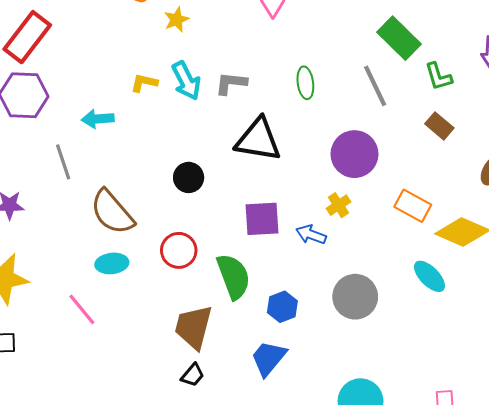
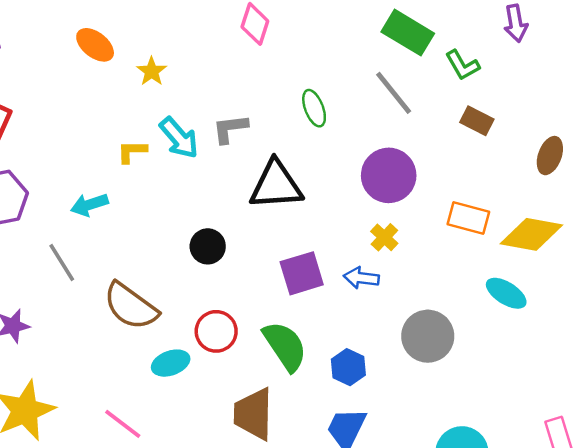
cyan ellipse: (112, 263) -> (171, 363), moved

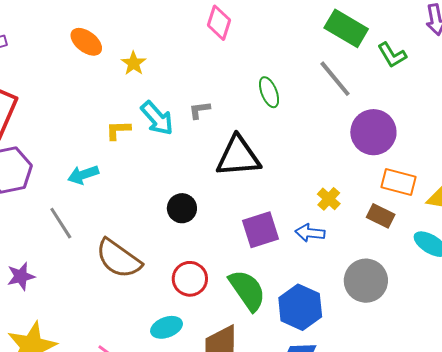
brown rectangle: (477, 121) -> (381, 216), moved
gray L-shape: (230, 129) -> (199, 110), size x0.7
purple circle: (389, 175) -> (373, 132), moved
cyan ellipse: (171, 363) -> (167, 327), moved
blue hexagon: (348, 367) -> (300, 307), size x1.5

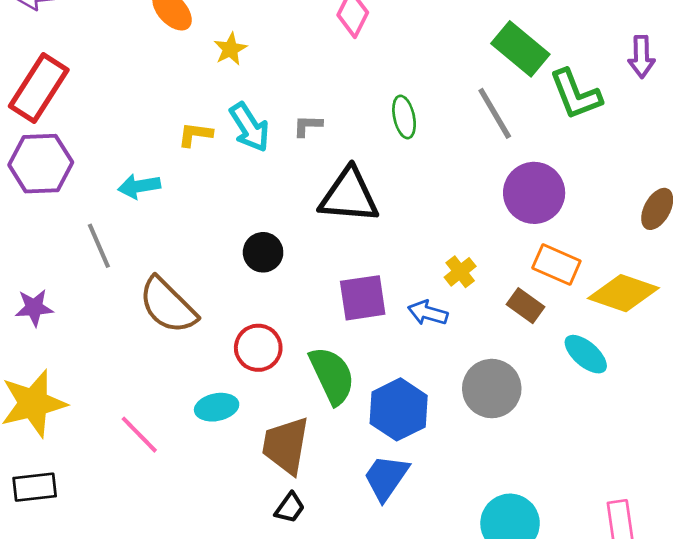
green L-shape: (392, 55) -> (576, 94), size x1.4

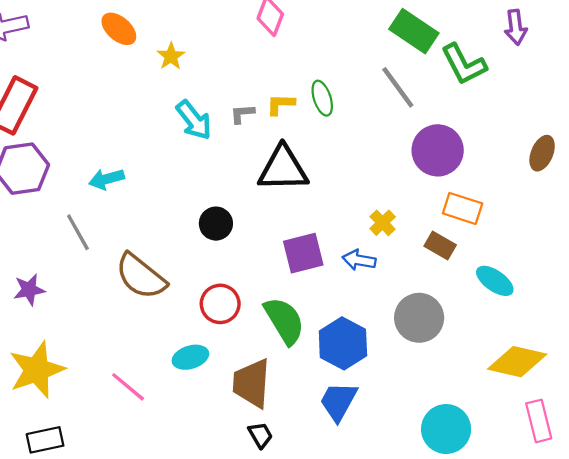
yellow L-shape: (195, 135) -> (281, 104), moved
yellow diamond: (623, 293) -> (517, 362), moved
black trapezoid: (290, 508) -> (260, 435), turned -60

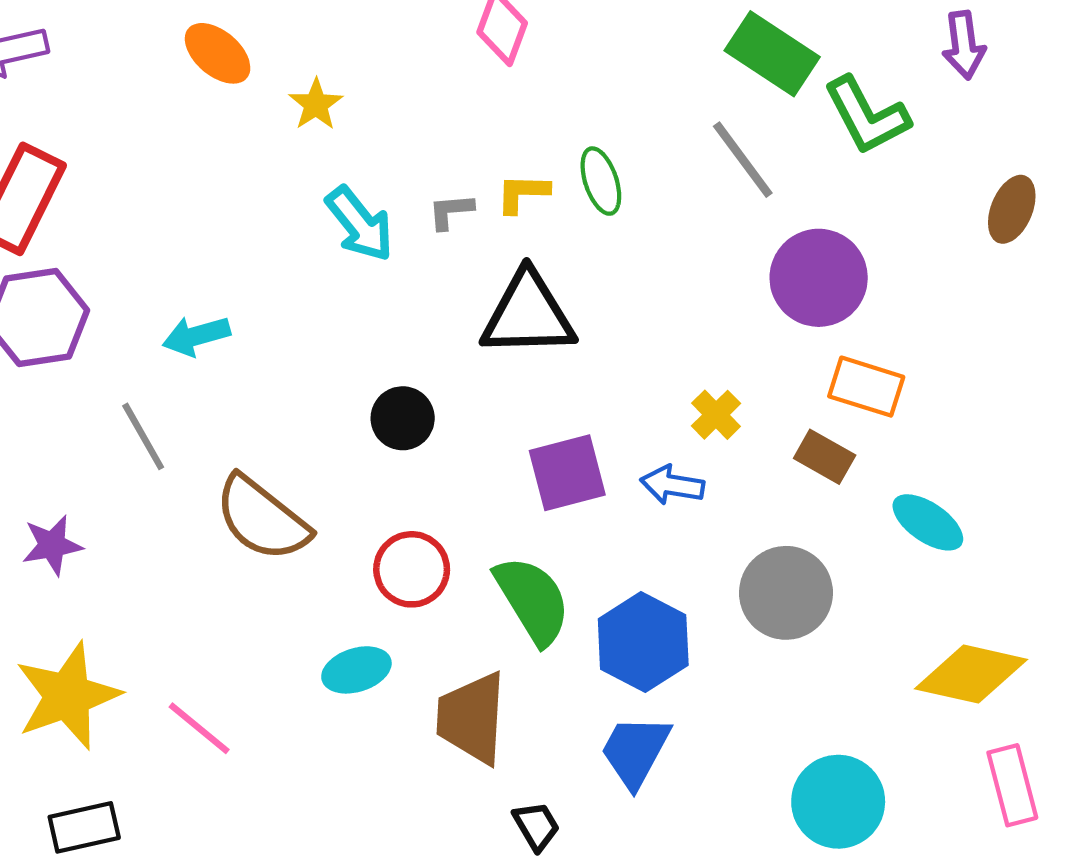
brown ellipse: (542, 153) -> (1012, 209), moved
pink line: (128, 387) -> (199, 728), moved
black trapezoid: (260, 435) -> (536, 826), moved

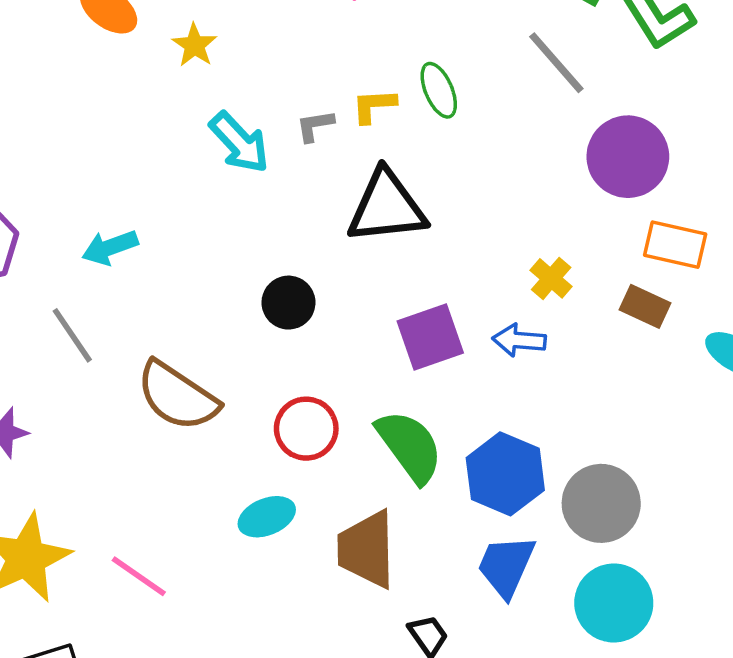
gray circle: (786, 593) -> (601, 503), moved
cyan circle: (838, 802) -> (614, 603), moved

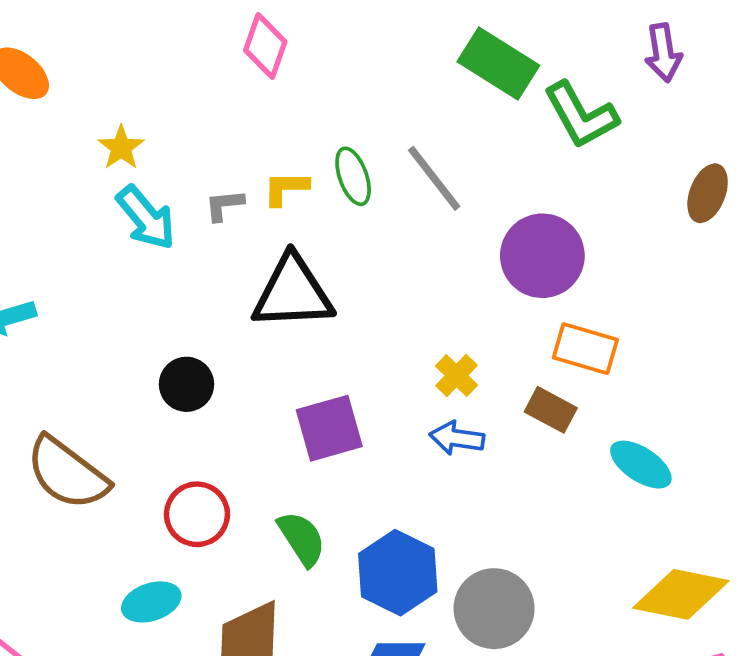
yellow star: (195, 45) -> (121, 148), moved
gray line: (556, 63) -> (434, 178), moved
blue arrow: (519, 340) -> (457, 438), moved
green semicircle: (410, 446) -> (302, 539), size x0.7

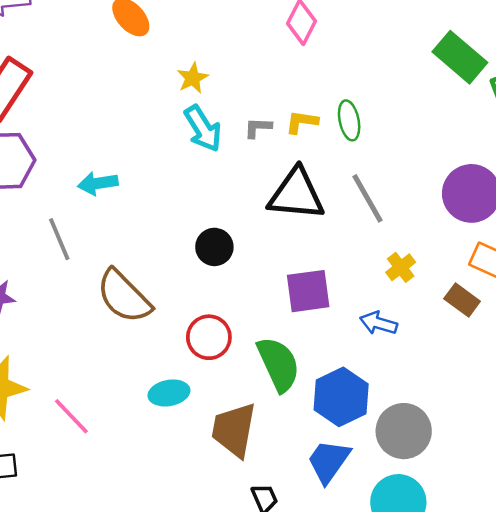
gray line: (434, 178) -> (368, 198), moved
blue arrow: (457, 438) -> (379, 323), moved
green semicircle: (302, 539) -> (278, 364), size x1.4

